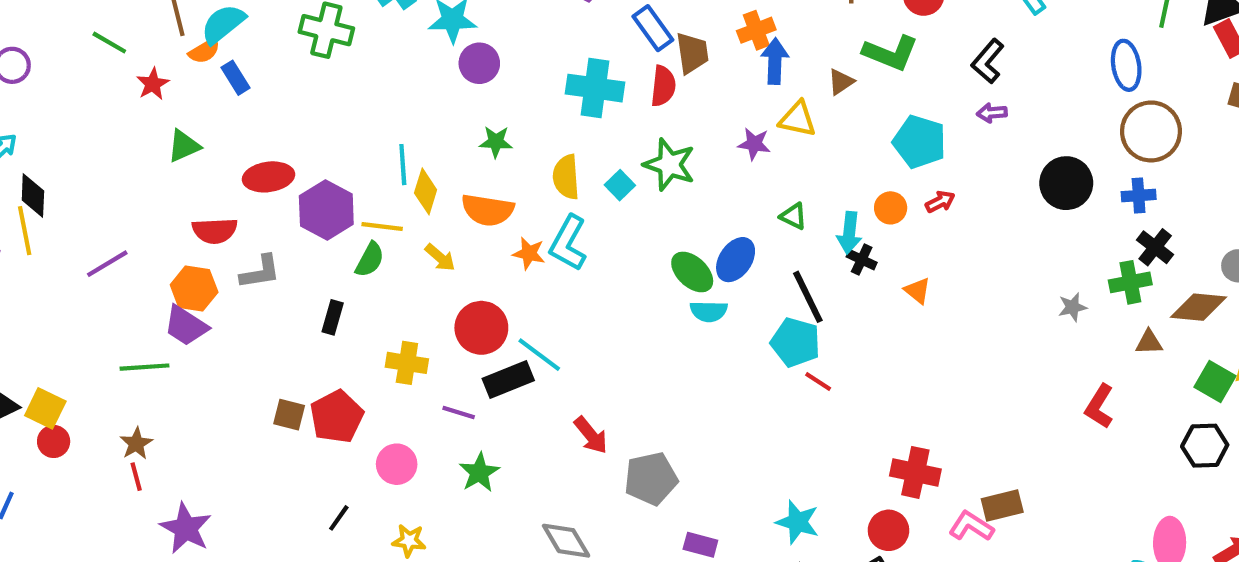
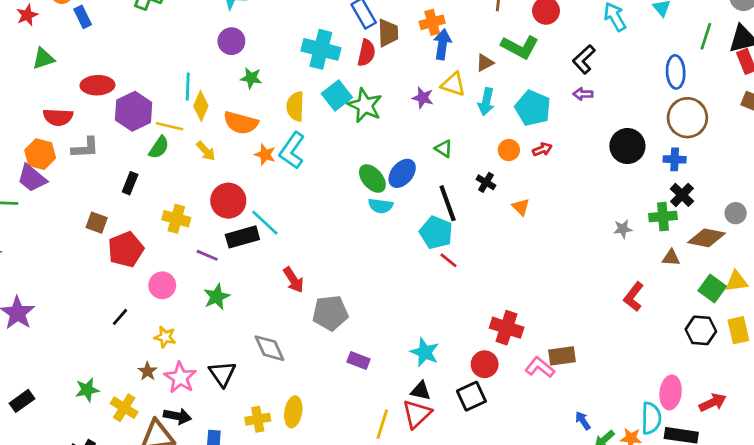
purple circle: (479, 63) -> (231, 41), moved
cyan square: (620, 185) -> (337, 95), moved, size x1.5
cyan arrow: (849, 233) -> (486, 102), moved
brown square: (289, 415) -> (97, 223), moved

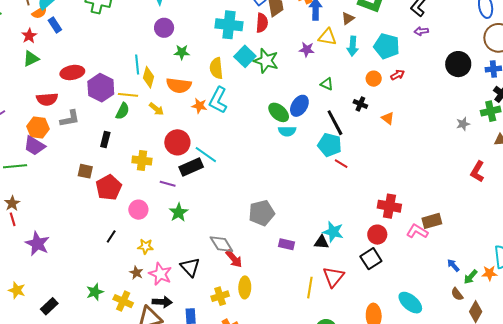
red star: (27, 15) -> (29, 36), moved
red arrow: (293, 280) -> (234, 259), moved
black triangle: (421, 391) -> (321, 242), moved

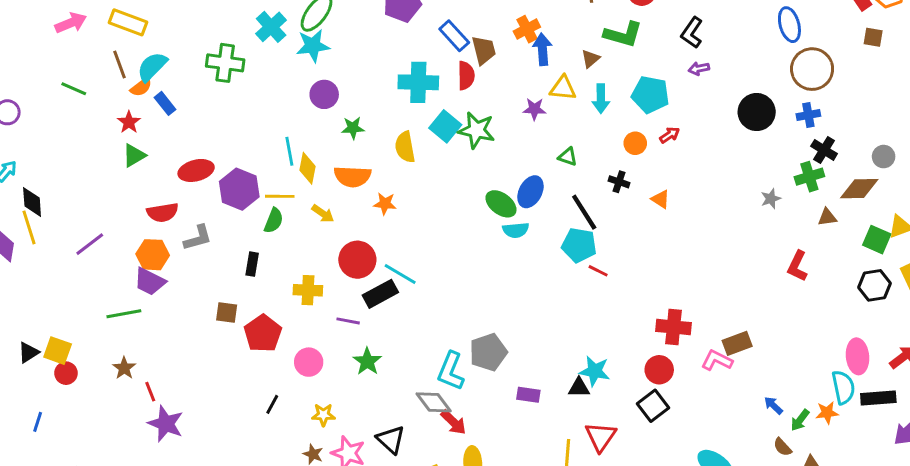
cyan L-shape: (218, 100) -> (451, 371), moved
red line: (13, 219) -> (150, 392), moved

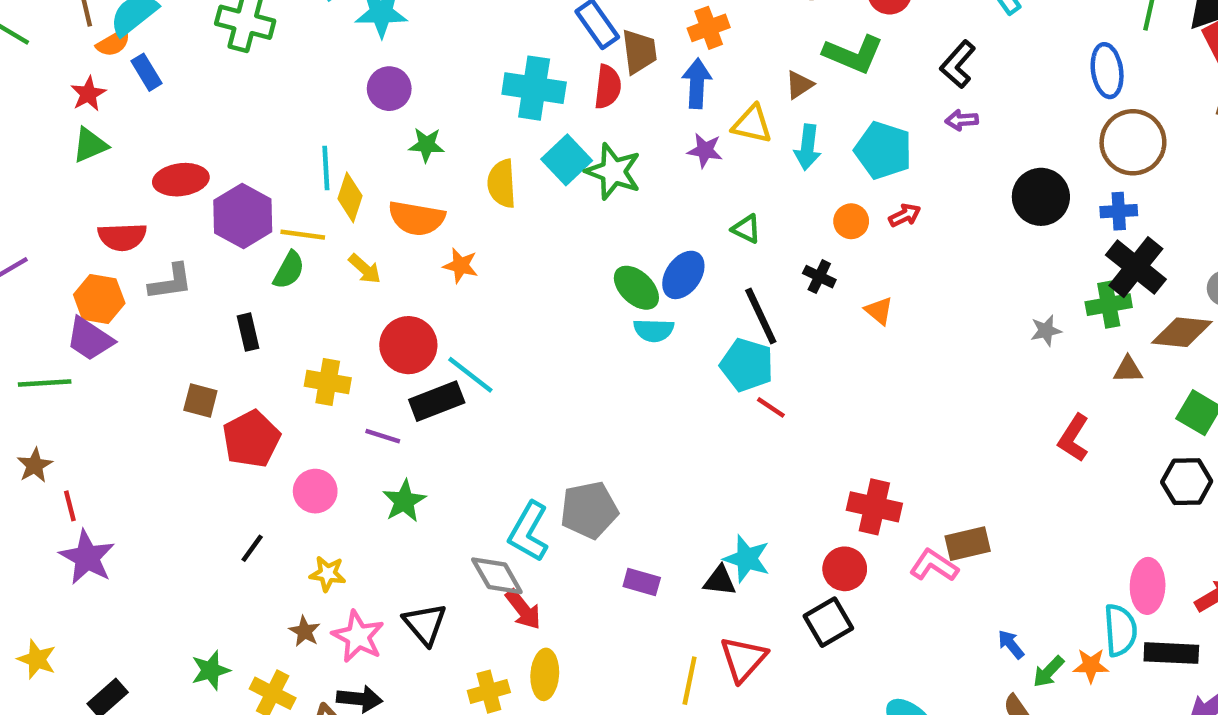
blue arrow: (542, 49) -> (697, 83), moved
black cross: (824, 150) -> (1136, 267), size x1.5
black rectangle: (252, 264) -> (248, 332), turned -30

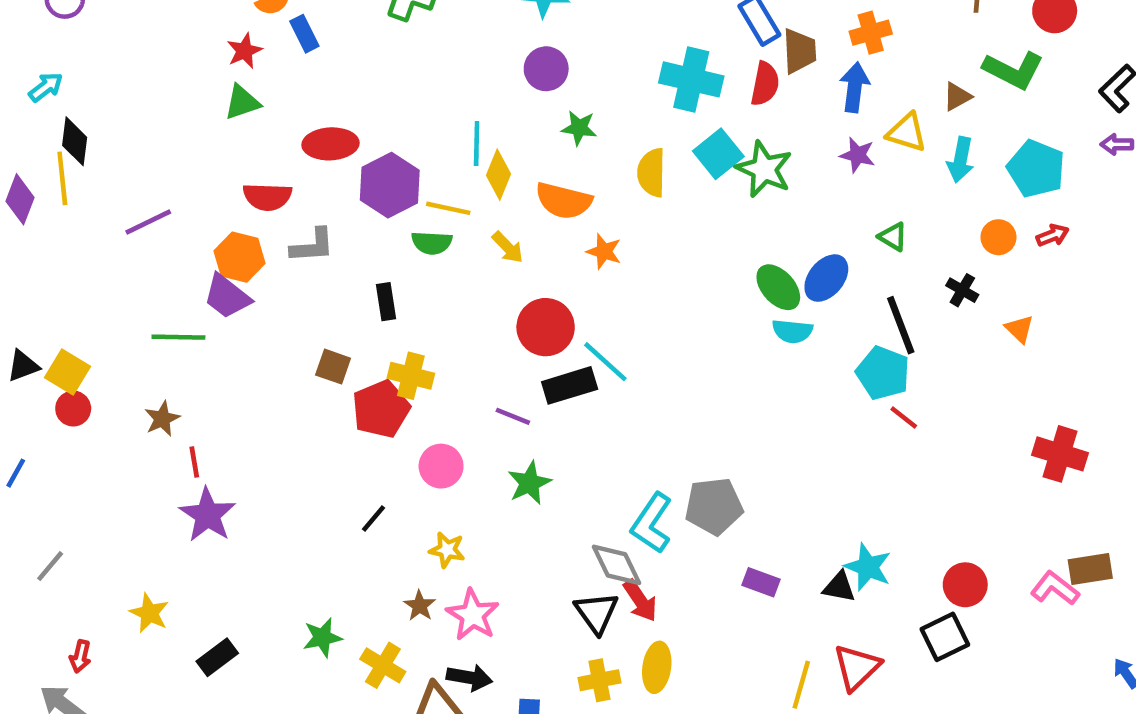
green semicircle: (289, 270) -> (432, 243), turned 60
yellow cross: (328, 382) -> (411, 376), moved
red cross: (874, 507) -> (1060, 454), moved
black triangle: (425, 624) -> (596, 613), moved

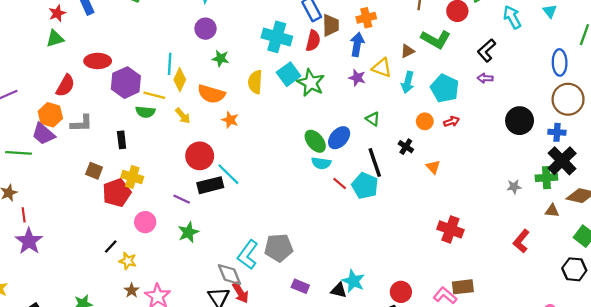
red semicircle: (267, 197) -> (65, 86), turned -65
gray L-shape: (312, 246) -> (81, 123), moved
red line: (904, 417) -> (340, 183), moved
yellow star: (447, 550) -> (128, 261), moved

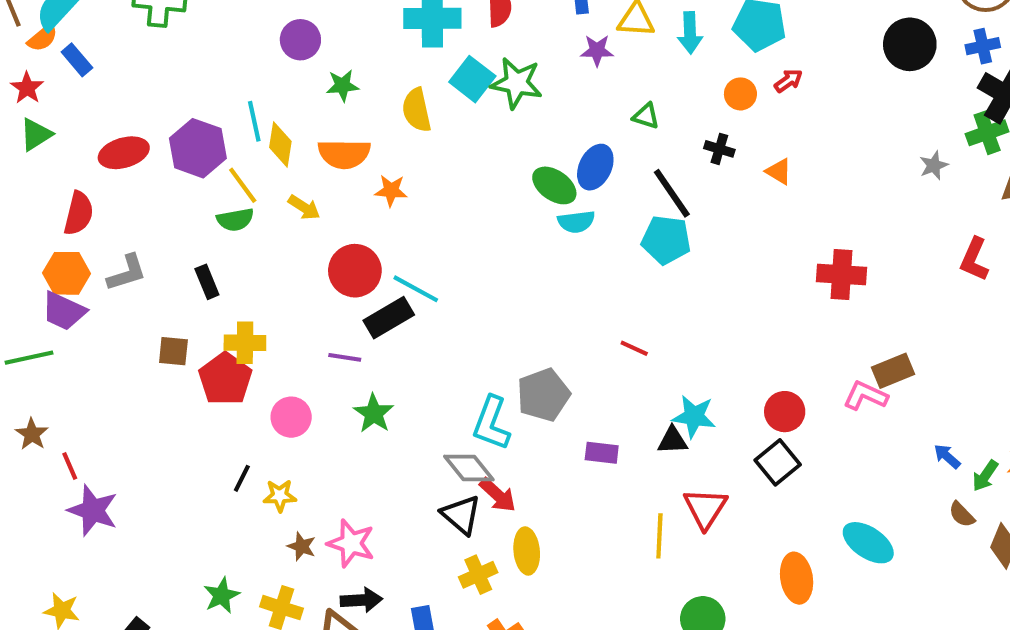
purple hexagon: (126, 83) -> (198, 148), moved
yellow line: (154, 95) -> (243, 185), turned 55
red line: (340, 183) -> (634, 348), moved

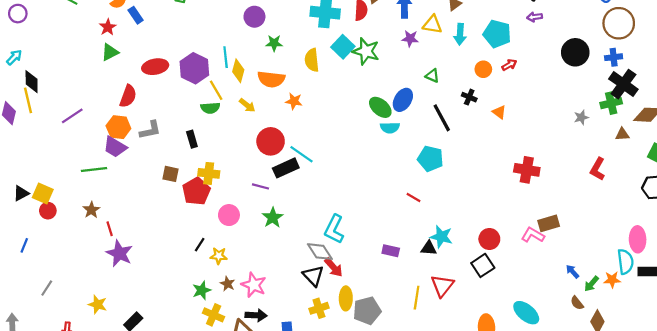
cyan pentagon: (666, 240) -> (430, 159), moved
gray pentagon: (543, 395) -> (367, 311), moved
green star: (222, 595) -> (202, 290), moved

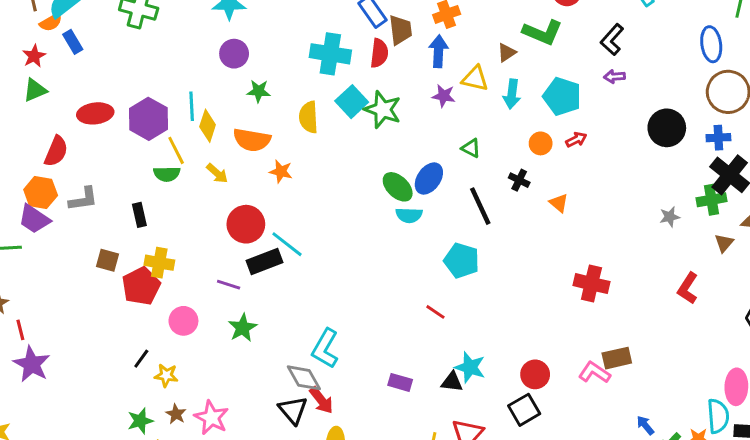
brown triangle: (622, 134) -> (724, 243), turned -48

